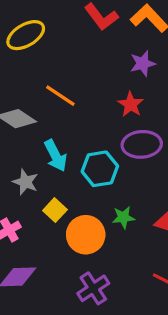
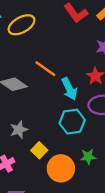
cyan arrow: (56, 156) -> (69, 89), moved
gray star: (25, 182) -> (19, 130), turned 30

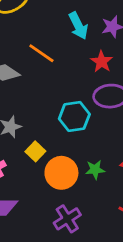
cyan arrow: (69, 89) -> (78, 26), moved
green star: (88, 157) -> (95, 170), moved

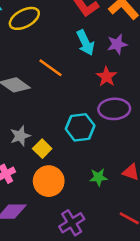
yellow square: (35, 151) -> (42, 149), moved
orange circle: (61, 173) -> (49, 181), moved

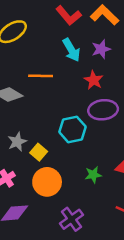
orange line: (51, 68) -> (41, 76), turned -30

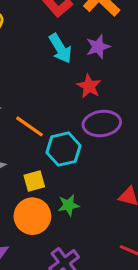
orange line: (41, 76) -> (30, 126), moved, turned 35
yellow square: (39, 152) -> (34, 181), moved, turned 35
green star: (93, 175) -> (68, 205), moved

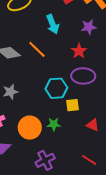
cyan arrow: (60, 48) -> (53, 24), moved
orange line: (30, 126) -> (37, 49), moved
yellow square: (34, 181) -> (73, 105), moved

